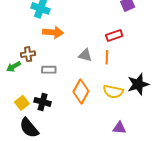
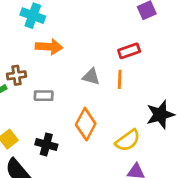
yellow semicircle: (113, 92) -> (128, 140), moved, turned -48
black cross: (43, 102) -> (46, 144), moved

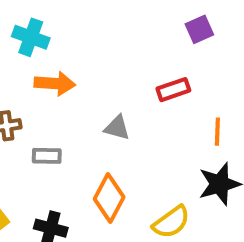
orange line: (120, 79) -> (217, 132), moved

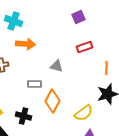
purple square: (199, 29) -> (78, 17), moved
gray rectangle: (47, 156) -> (34, 84), moved

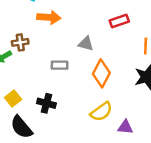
orange diamond: (52, 101) -> (101, 73), moved
yellow semicircle: (84, 113) -> (101, 112), moved

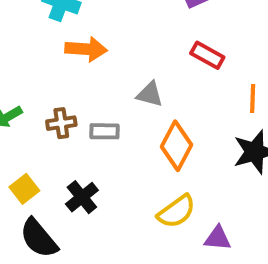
red rectangle: (119, 21) -> (207, 55), turned 48
brown cross: (20, 42) -> (61, 123), moved
black cross: (46, 103) -> (82, 197), turned 36

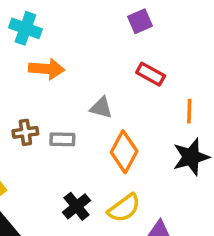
black cross: (82, 197) -> (77, 206), moved

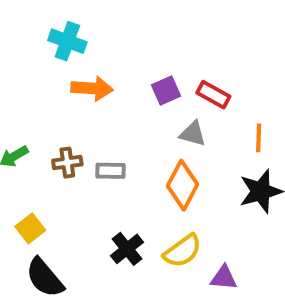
purple square: (140, 21) -> (166, 91), moved
gray triangle: (101, 108) -> (193, 134), moved

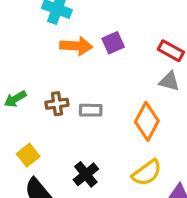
purple square: (166, 91) -> (113, 43), moved
gray triangle: (193, 134) -> (169, 81), moved
black cross: (127, 249) -> (86, 174), moved

